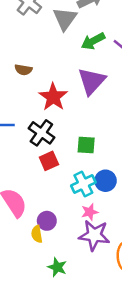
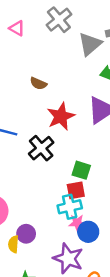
red square: (49, 161) -> (76, 190), moved
blue circle: (106, 181) -> (88, 232), moved
pink star: (90, 212) -> (77, 223), moved

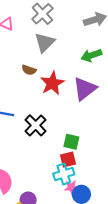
gray triangle: (90, 44) -> (45, 42), moved
red star: (61, 116) -> (52, 83), moved

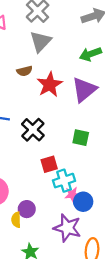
brown semicircle: (29, 70) -> (25, 71), turned -32
green square: (71, 142) -> (81, 138), moved
red square: (68, 159) -> (49, 164), moved

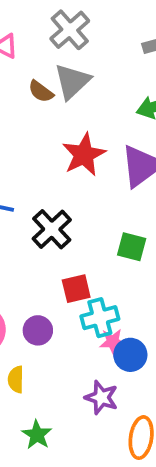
brown semicircle: (25, 71) -> (41, 91), moved, turned 48
purple circle: (27, 209) -> (38, 330), moved
purple star: (67, 228) -> (101, 397), size x0.7

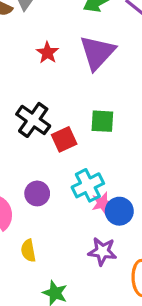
red star: (84, 155) -> (47, 53), size x0.6
red square: (76, 289) -> (64, 139), moved
purple circle: (38, 330) -> (37, 193), moved

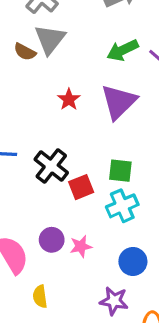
cyan cross: (88, 185) -> (122, 206), moved
pink star: (102, 203) -> (81, 246), moved

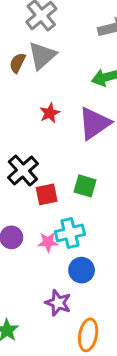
brown semicircle: (25, 52) -> (17, 63), turned 78
cyan cross: (122, 206) -> (70, 233), moved
pink star: (81, 246) -> (48, 242), moved

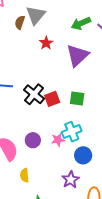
red star: (50, 113) -> (46, 43), moved
red square: (47, 194) -> (52, 99), moved
purple star: (58, 303) -> (71, 180), turned 30

